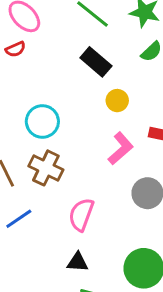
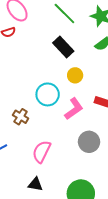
cyan circle: (42, 121) -> (48, 94), moved
brown cross: (46, 168) -> (21, 117), size x0.7

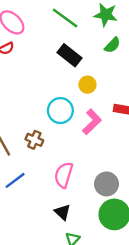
gray circle: (89, 142) -> (106, 184), moved
black triangle: (35, 184) -> (62, 212), turned 42

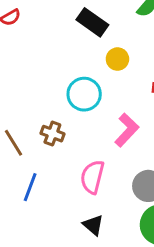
pink L-shape: (92, 122) -> (127, 130), moved
blue line: (15, 180) -> (30, 187), turned -30

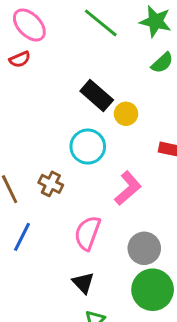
black rectangle: (92, 22) -> (97, 95), moved

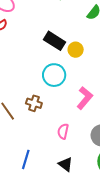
pink semicircle: (87, 233) -> (63, 131), size x0.7
blue line: (22, 237) -> (26, 159), moved

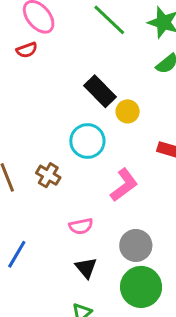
pink semicircle: (63, 131) -> (81, 226), turned -126
black triangle: (65, 164) -> (86, 268), moved

